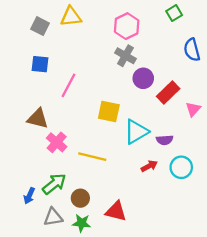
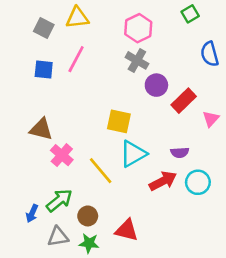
pink line: (68, 85) -> (76, 59), moved
cyan triangle: (136, 132) -> (133, 154), moved
yellow line: (92, 157) -> (101, 171), turned 36
red arrow: (149, 166) -> (163, 181), size x1.5

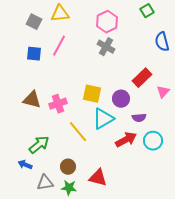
purple circle: (156, 85) -> (121, 99), moved
pink cross: (62, 155) -> (58, 104), moved, turned 30
green arrow: (59, 200) -> (39, 145), moved
blue arrow: (32, 213) -> (25, 165), turned 88

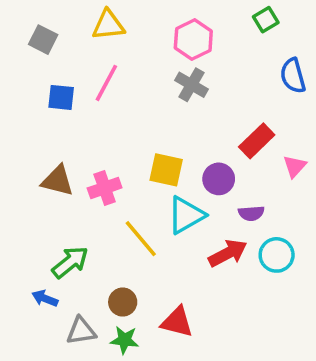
gray square: (34, 22) -> (43, 40), moved

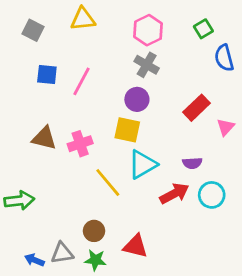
green square: (266, 20) -> (203, 29), moved
pink line: (106, 83) -> (82, 81), moved
purple circle: (219, 179) -> (137, 99), moved
green arrow: (70, 262) -> (19, 200), moved, turned 32
blue arrow: (45, 298) -> (34, 260), moved

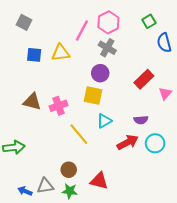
yellow triangle: (83, 19) -> (61, 53), moved
pink line: (82, 81) -> (82, 30), moved
cyan triangle: (142, 164) -> (104, 121), size x0.7

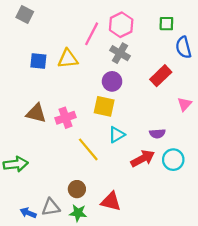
green square: (149, 21) -> (166, 24), turned 32
gray square: (24, 22) -> (25, 15), moved
red rectangle: (144, 79) -> (161, 76), moved

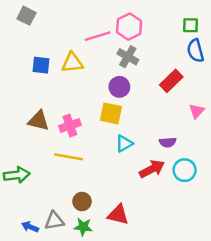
green square: (166, 24) -> (191, 25), moved
pink line: (92, 34) -> (98, 36), turned 45
yellow line: (88, 149) -> (69, 157), moved, turned -40

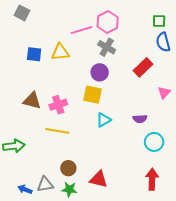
red arrow: (152, 169) -> (152, 179), moved, turned -60

